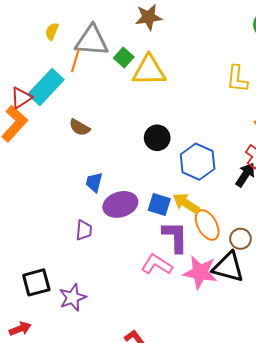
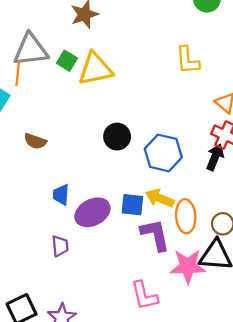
orange ellipse: (207, 225) -> (186, 216), turned 36
pink L-shape: (157, 265) -> (144, 296), moved, turned -124

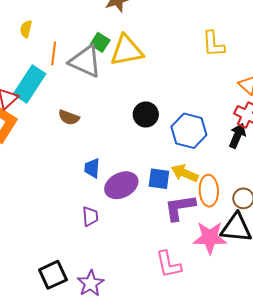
gray triangle: (31, 50) -> (85, 61), moved, turned 30
purple L-shape: (155, 235) -> (180, 207), turned -88

